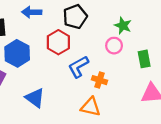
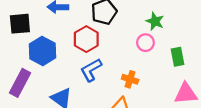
blue L-shape: (78, 67) -> (91, 70), moved

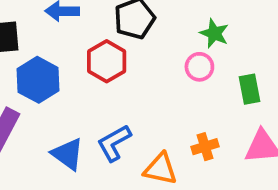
blue L-shape: (91, 70) -> (114, 143), moved
orange cross: (130, 79) -> (205, 147), moved, turned -35

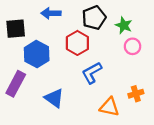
green star: (214, 33) -> (124, 25), moved
blue L-shape: (114, 143) -> (92, 73), moved

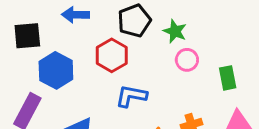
blue L-shape: (92, 73) -> (131, 96), turned 40

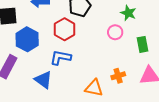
green star: (175, 31) -> (128, 13), moved
blue L-shape: (131, 96) -> (61, 58), moved

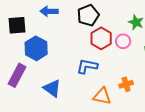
red hexagon: (65, 29) -> (101, 38), moved
blue L-shape: (61, 58) -> (87, 66), moved

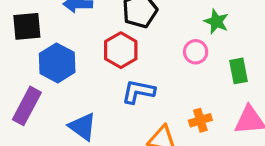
red hexagon: (101, 38) -> (121, 50), moved

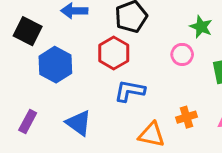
black square: (27, 26) -> (28, 31), turned 32
purple rectangle: (27, 106) -> (28, 121), moved, size x0.7

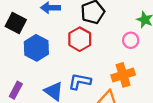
blue L-shape: (130, 91) -> (80, 81), moved
orange cross: (187, 117) -> (123, 75), moved, size x1.5

